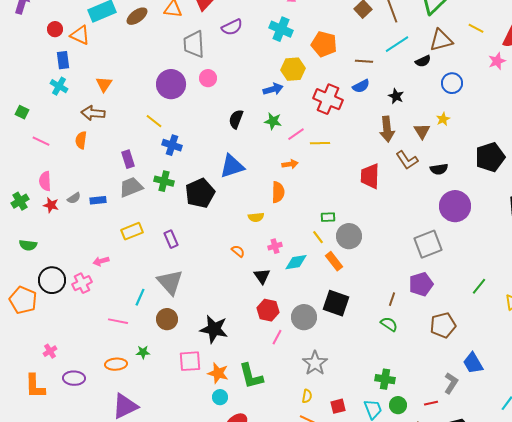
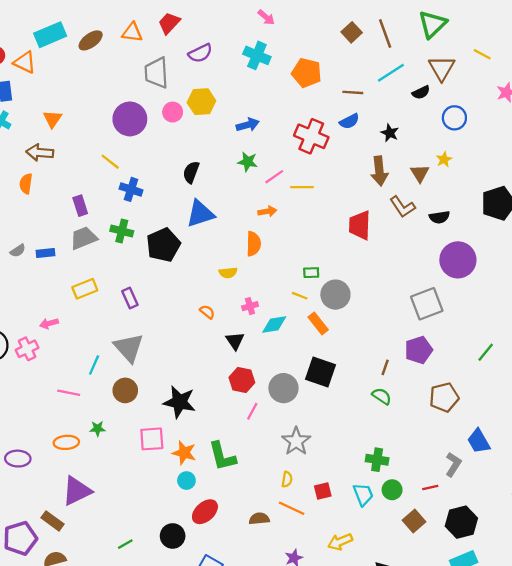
brown triangle: (441, 40) -> (442, 68), turned -45
yellow hexagon: (293, 69) -> (201, 102), moved
black semicircle: (236, 119) -> (191, 172), moved
yellow line: (318, 237) -> (300, 296), turned -32

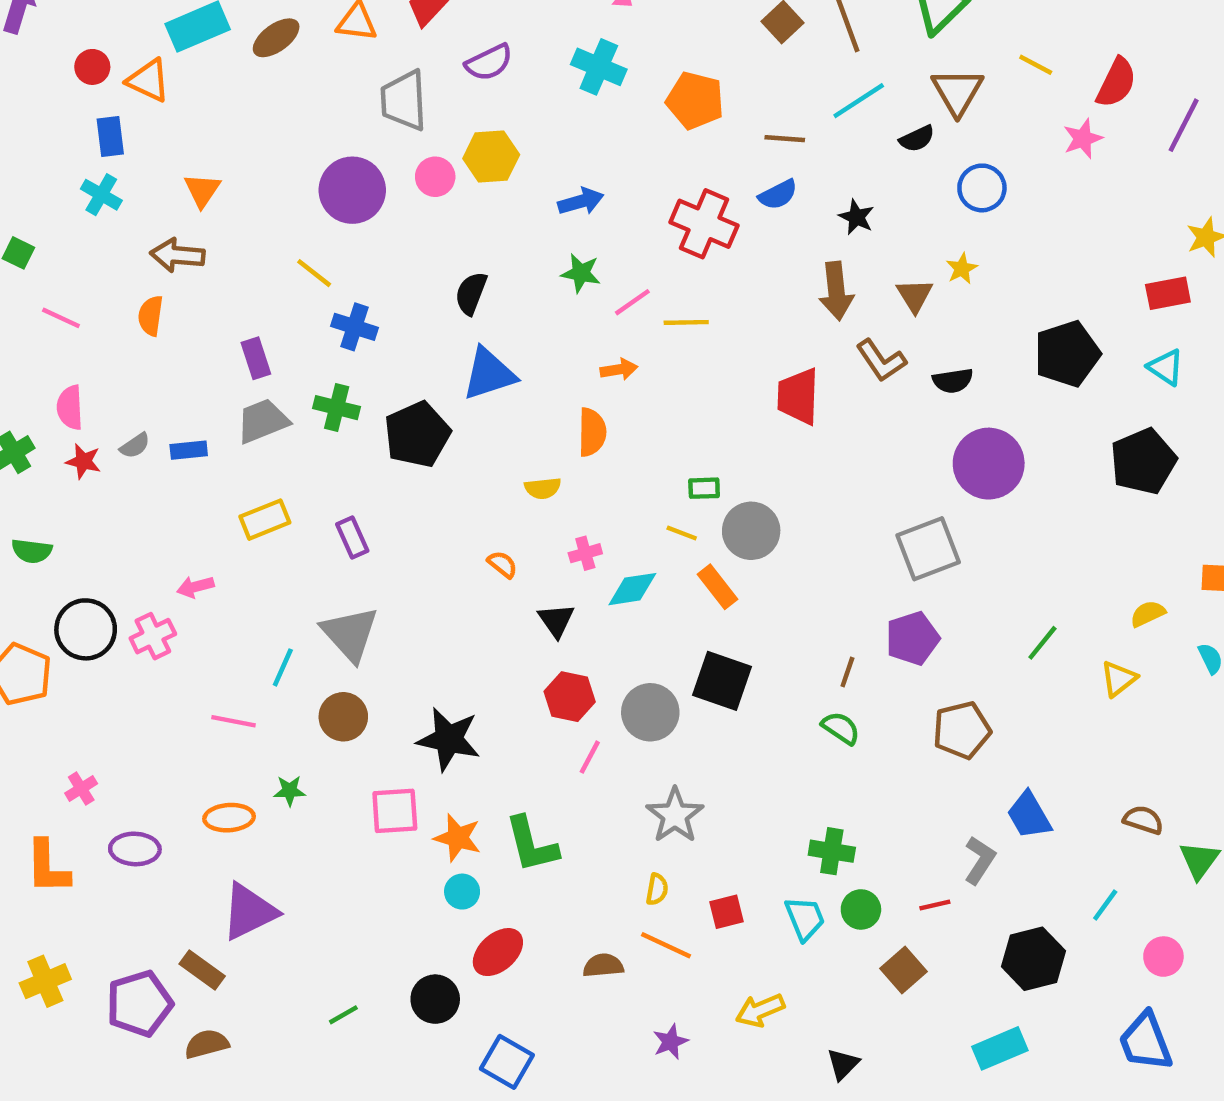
black hexagon: (461, 522) -> (1033, 959), moved

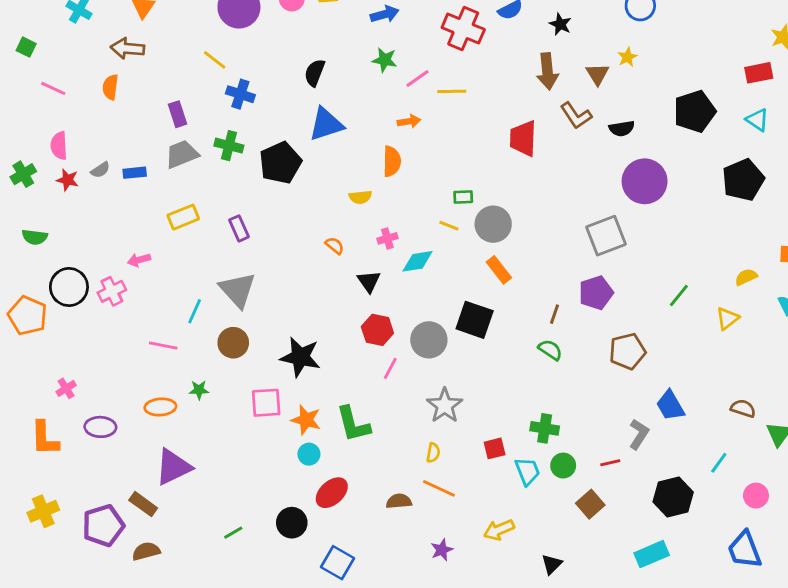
orange rectangle: (718, 587) -> (499, 270), moved
red square: (726, 912) -> (495, 448), moved

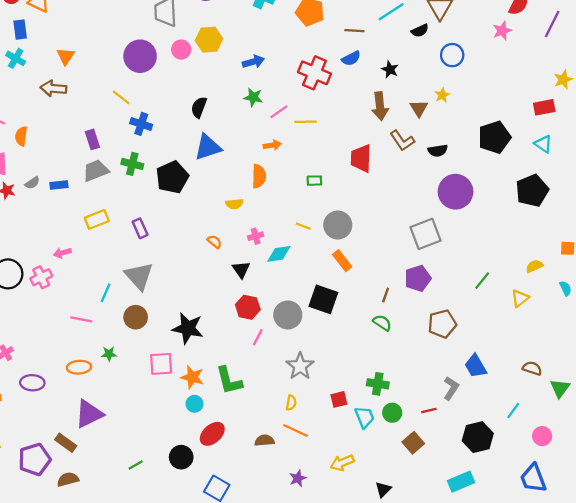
orange semicircle: (110, 87) -> (21, 136), moved
green rectangle: (463, 197) -> (314, 181), moved

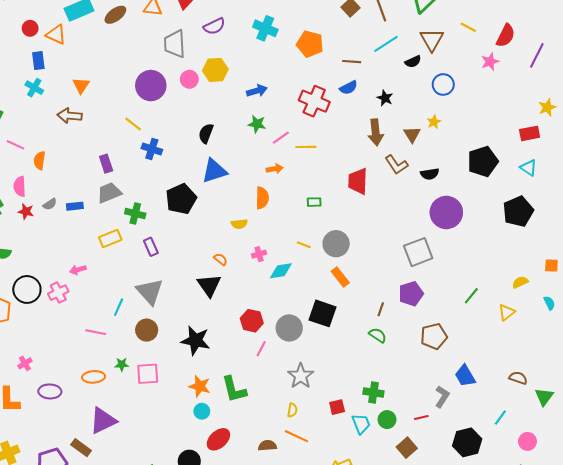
green cross: (132, 164) -> (135, 214), moved
black triangle: (241, 269) -> (209, 285), moved, size x1.4
pink square: (161, 364) -> (148, 374), moved

